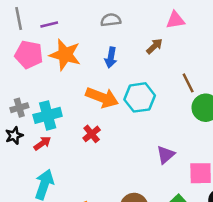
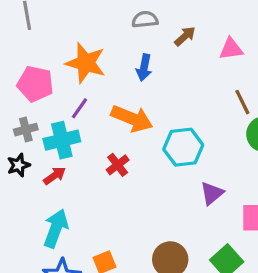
pink triangle: (175, 20) -> (231, 49), moved
purple line: (49, 25) -> (79, 108), moved, turned -42
brown arrow: (154, 46) -> (185, 36), moved
pink pentagon: (29, 55) -> (35, 84), moved
cyan hexagon: (140, 97) -> (183, 147), moved

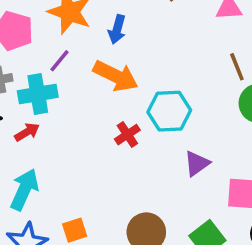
blue arrow: (144, 68) -> (117, 29), moved
red cross: (118, 165) -> (127, 135), moved

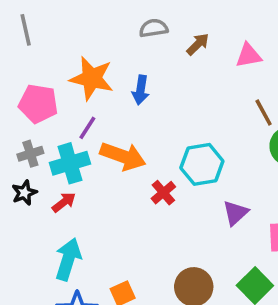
orange arrow: (116, 76) -> (123, 156), moved

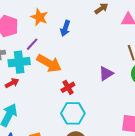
orange star: (92, 78) -> (39, 17), size x0.7
cyan hexagon: (202, 164) -> (73, 113), moved
purple triangle: (235, 213) -> (106, 74), moved

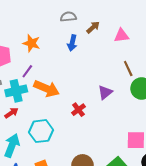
blue arrow: (65, 28) -> (72, 43), moved
red cross: (68, 87) -> (78, 110), moved
cyan hexagon: (73, 113) -> (41, 131), moved

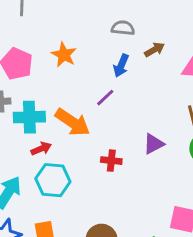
purple line: (27, 71) -> (105, 98), moved
red cross: (78, 110) -> (111, 161), turned 32
red arrow: (11, 113) -> (41, 149), moved

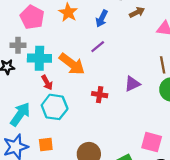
blue arrow: (121, 66) -> (102, 18), moved
red arrow: (41, 149) -> (47, 83), turned 80

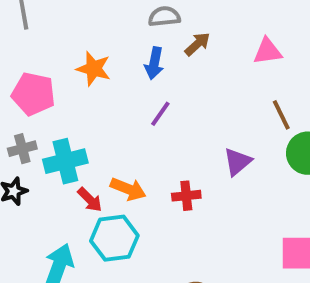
brown arrow: (137, 12) -> (197, 44), moved
orange arrow: (72, 64) -> (128, 189), moved, size x0.7

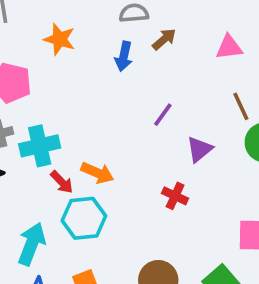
orange star: (94, 69) -> (60, 39), moved
purple line: (160, 114) -> (163, 115), moved
red cross: (186, 196) -> (175, 196), moved, turned 30

